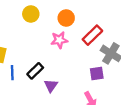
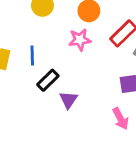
blue line: (12, 73) -> (32, 56), moved

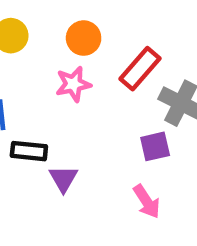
black rectangle: (48, 80) -> (29, 151), turned 55

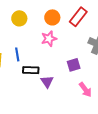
red rectangle: (140, 69) -> (78, 17), moved
purple square: (155, 146) -> (74, 65), moved

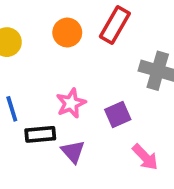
pink star: (49, 39) -> (71, 103), moved

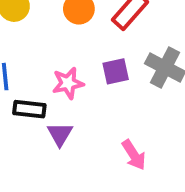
purple square: (118, 115) -> (116, 71), moved

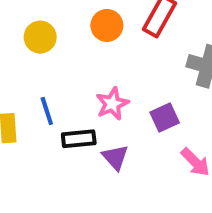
purple square: (116, 71) -> (165, 117), moved

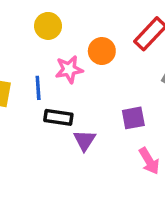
orange circle: (107, 25) -> (102, 51), moved
pink star: (112, 104) -> (69, 69), moved

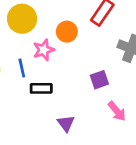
yellow circle: (48, 26) -> (22, 19), size x1.4
purple triangle: (85, 140) -> (66, 123), moved

